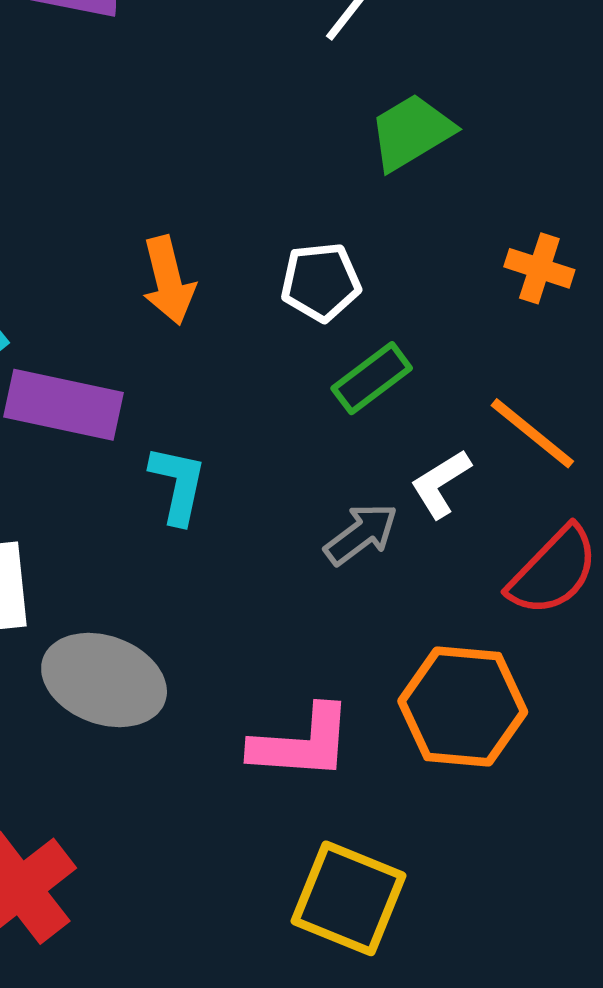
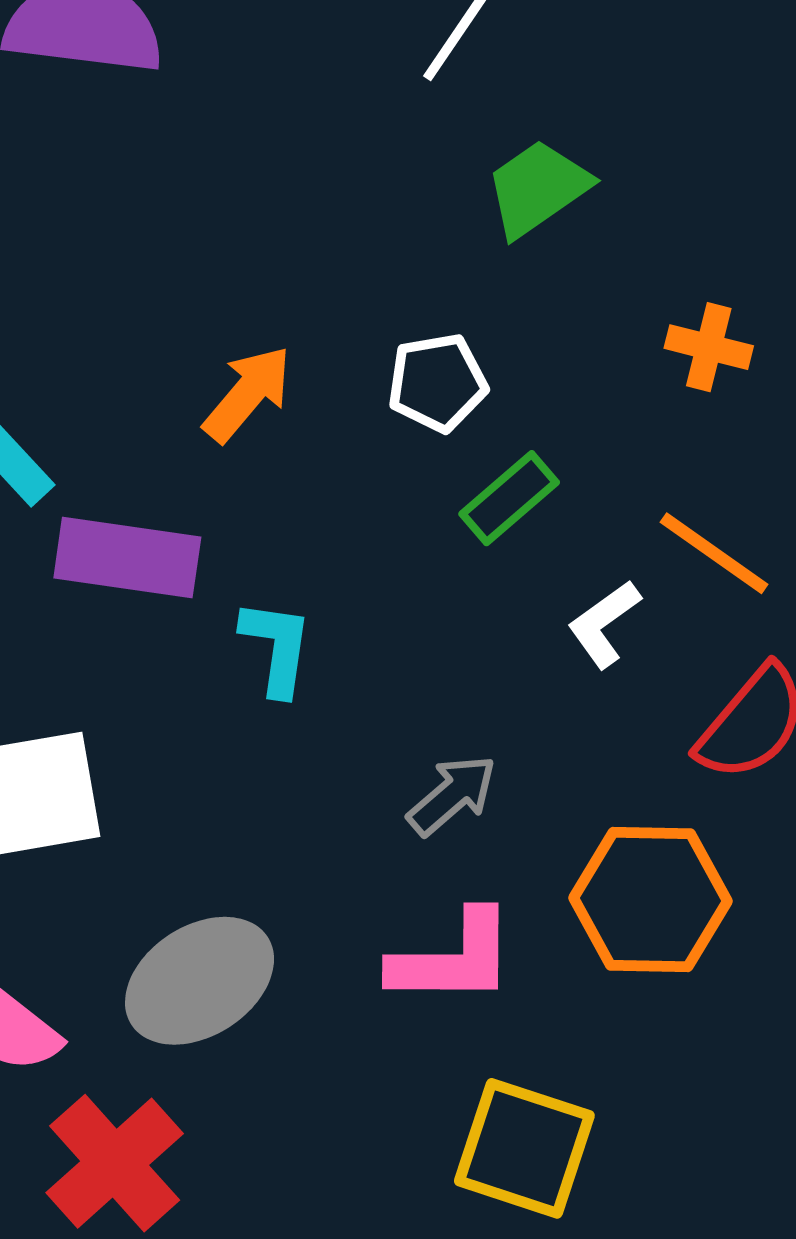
orange arrow: (168, 280) -> (248, 394), turned -122
gray arrow: (361, 534) -> (452, 795), moved
gray ellipse: (104, 680) -> (200, 981), moved, turned -49

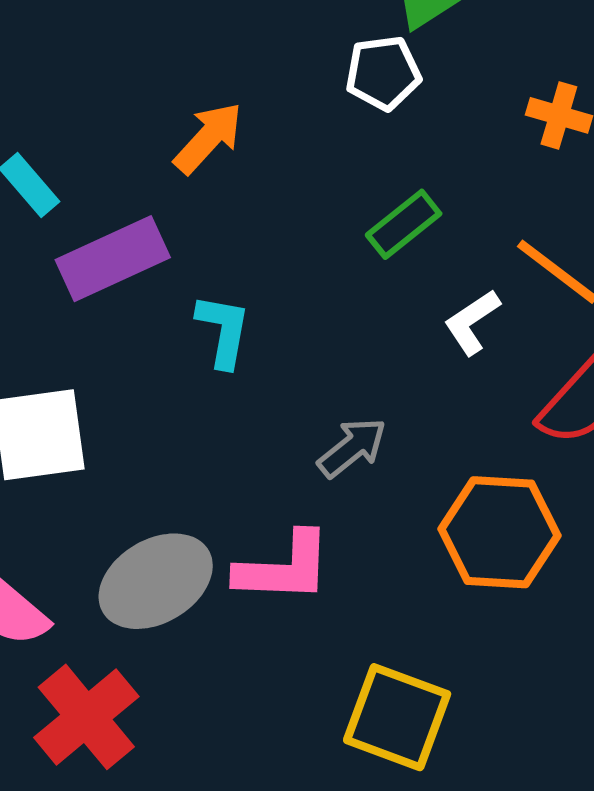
white pentagon: (437, 383) -> (383, 73), moved
purple rectangle: (127, 557) -> (113, 259), turned -35
pink L-shape: (453, 959) -> (284, 568), moved

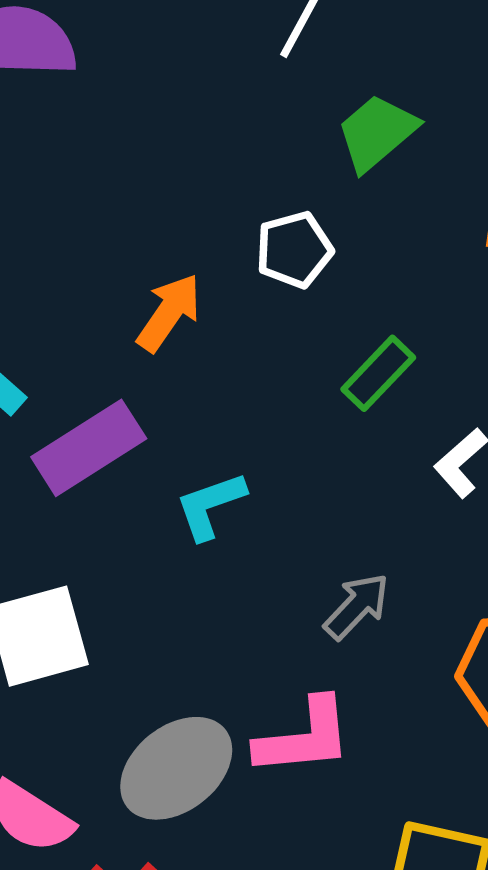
white pentagon: (383, 73) -> (294, 250), moved
cyan L-shape: (223, 331) -> (210, 506), turned -112

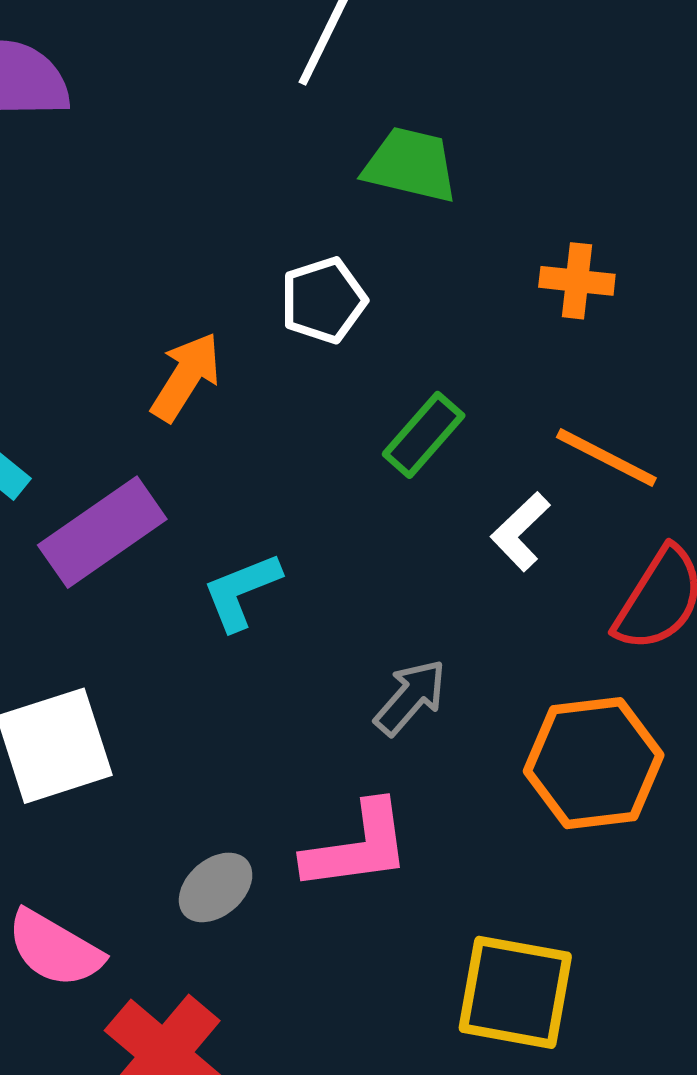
green trapezoid: (377, 132) -> (411, 165), turned 56
gray ellipse: (176, 768) -> (216, 887), size x0.6

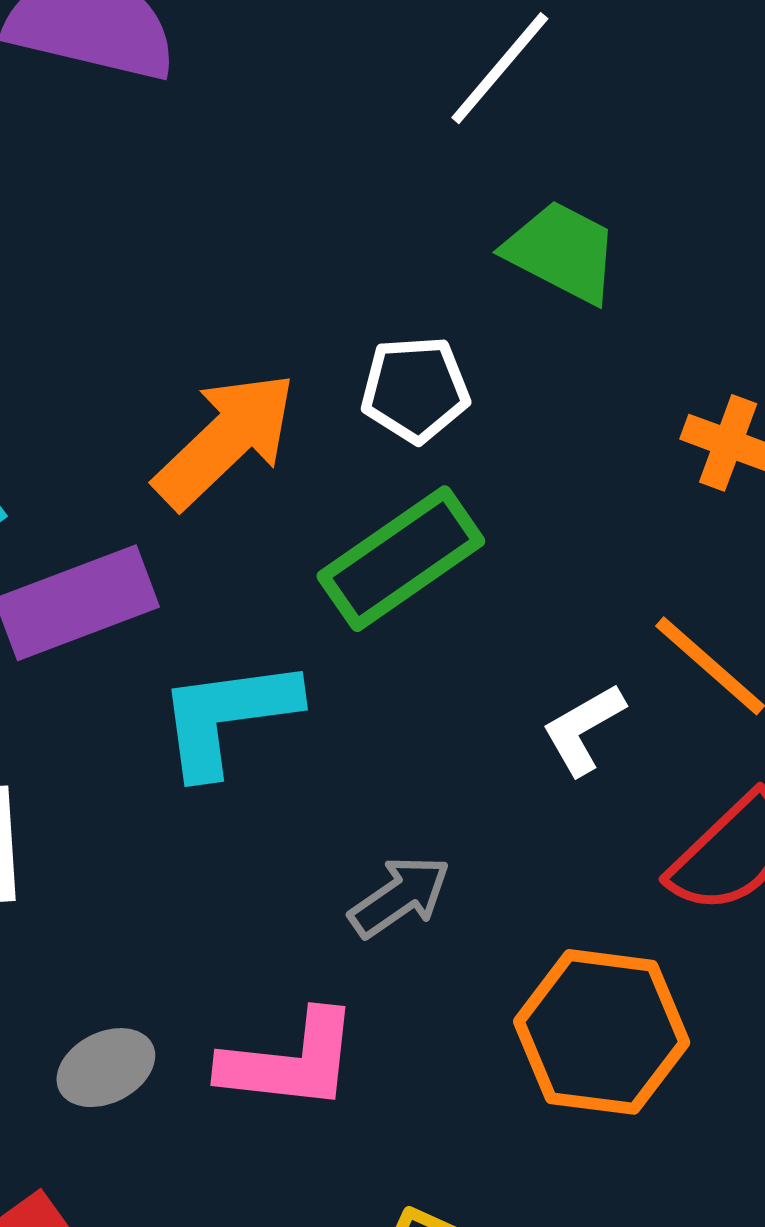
orange arrow: (186, 377) -> (225, 440), size x1.4
green rectangle: (424, 435) -> (401, 559), moved, size x1.5
cyan L-shape: (242, 591) -> (227, 717), size x1.4

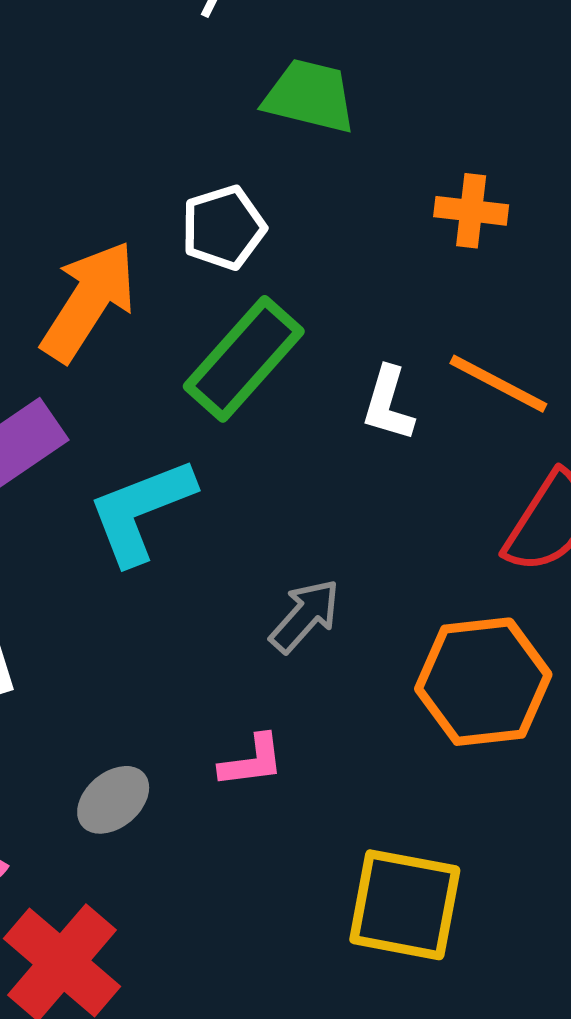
white L-shape: (583, 729) -> (388, 404), moved, turned -30
pink L-shape: (290, 1061) -> (252, 761), size x0.6

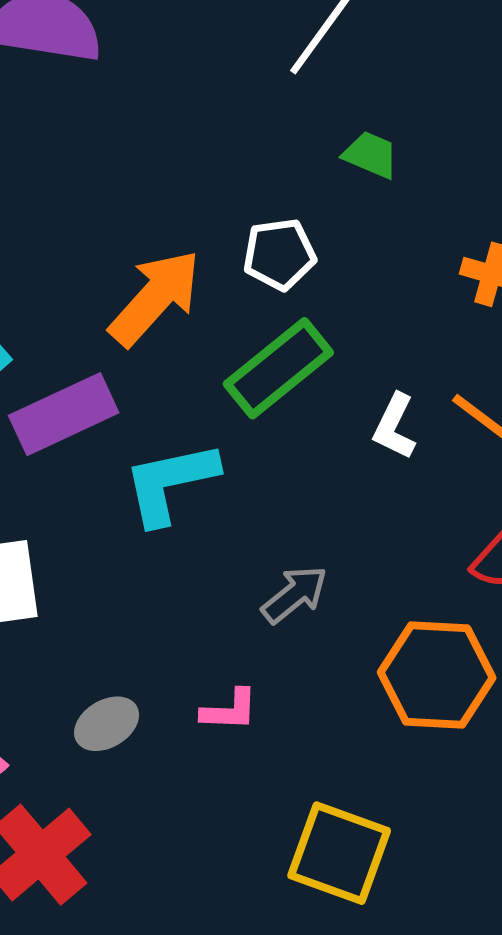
green trapezoid: (310, 96) -> (371, 155), size x0.7

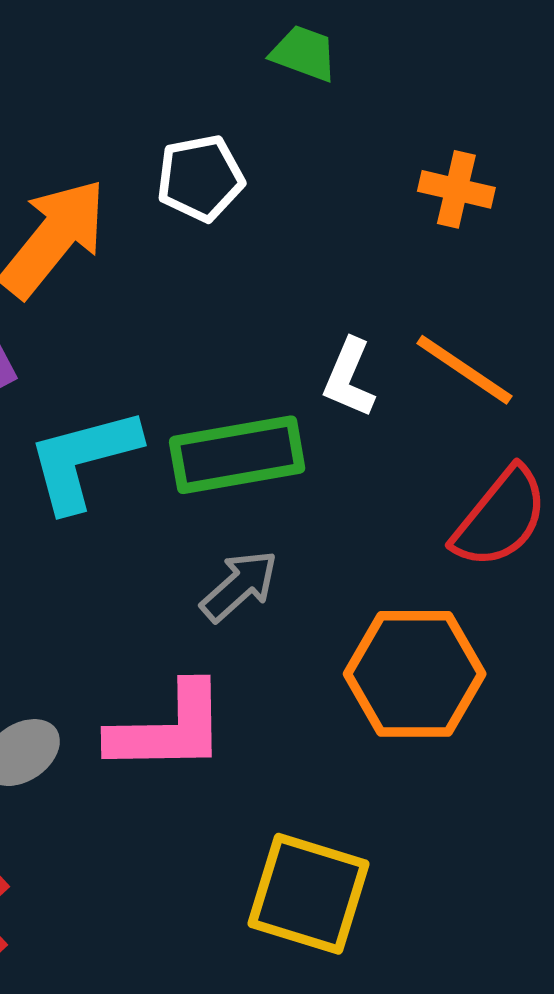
green rectangle: (278, 368) -> (237, 455), moved, turned 32
pink L-shape: (229, 710) -> (168, 729), size x1.8

